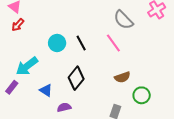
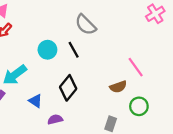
gray semicircle: (123, 20) -> (86, 25), moved
pink line: (113, 43) -> (136, 67), moved

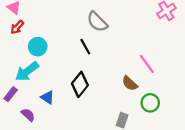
cyan circle: (47, 50) -> (38, 47), moved
brown semicircle: (118, 87) -> (130, 83), turned 63
purple semicircle: (55, 119) -> (28, 115), moved, turned 56

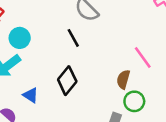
brown semicircle: (130, 83) -> (123, 79), turned 63
green circle: (150, 103) -> (134, 101), moved

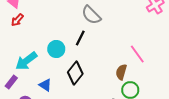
cyan circle: (20, 38) -> (56, 49), moved
black line: (73, 38) -> (80, 38), turned 56

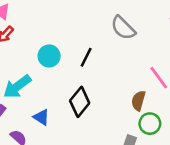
gray semicircle: (91, 15) -> (123, 28), moved
cyan circle: (56, 49) -> (49, 56), moved

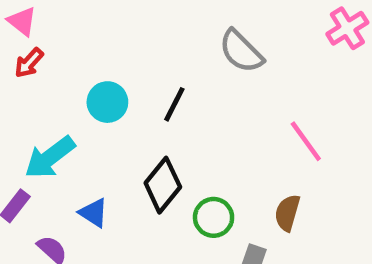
brown semicircle: (138, 101) -> (287, 213), moved
green circle: (150, 124) -> (214, 217), moved

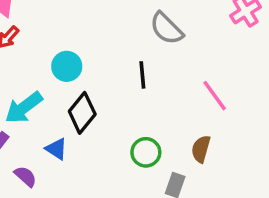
black line: (174, 104) -> (142, 75), moved, turned -32
black diamond: (163, 185) -> (82, 113), moved

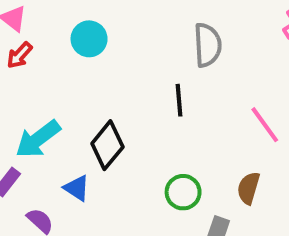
gray semicircle: (166, 29) -> (208, 45), turned -138
cyan circle: (67, 66) -> (89, 39), moved

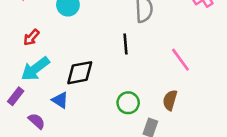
red arrow: (20, 55) -> (31, 37), moved
black diamond: (107, 145) -> (80, 73), turned 40

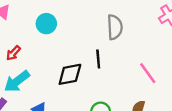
black diamond: (80, 73) -> (70, 74), moved

